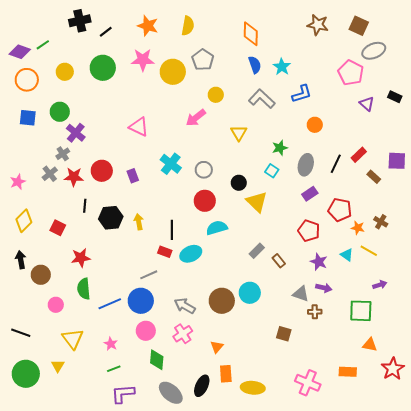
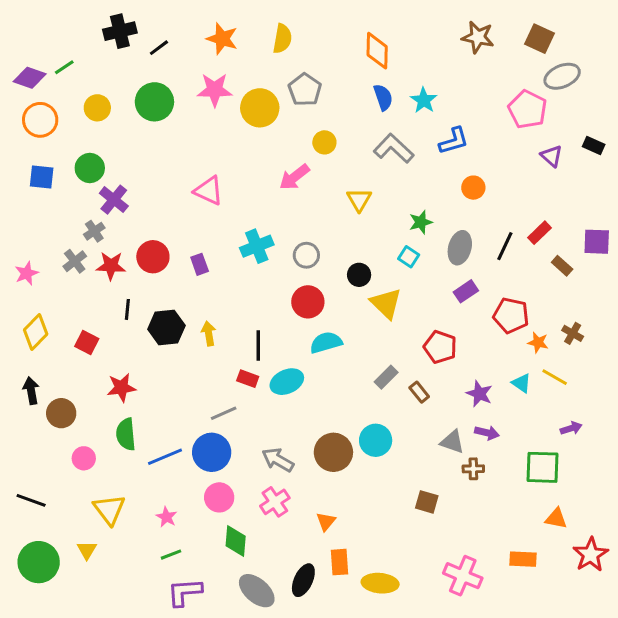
cyan cross: (171, 164) -> (257, 246), turned 30
red pentagon: (309, 231) -> (440, 347), moved

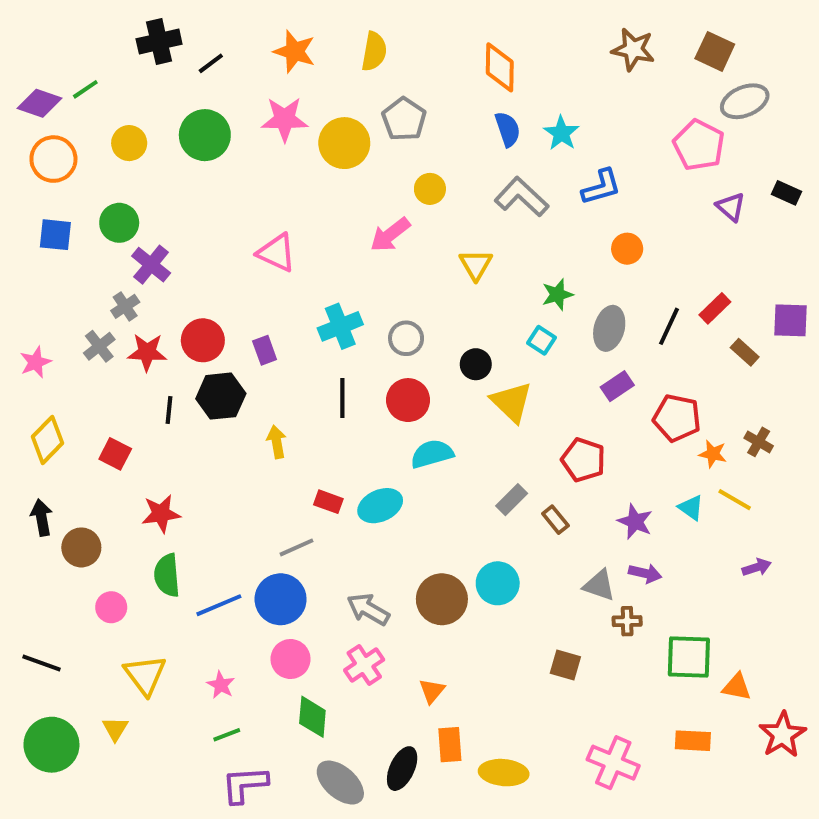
black hexagon: (166, 327) -> (221, 396), moved
black line: (258, 345) -> (342, 398), moved
green square: (543, 467) -> (689, 657), moved

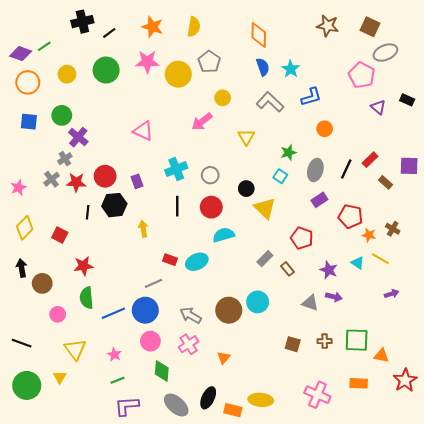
brown cross: (627, 621) -> (325, 341), moved
orange rectangle: (450, 745) -> (233, 410), moved, turned -72

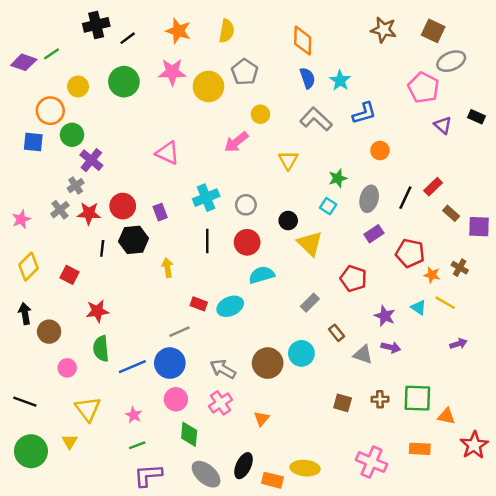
orange circle: (28, 82) -> (50, 111), moved
purple square: (409, 166) -> (479, 227), moved
brown rectangle: (288, 269) -> (336, 333), moved

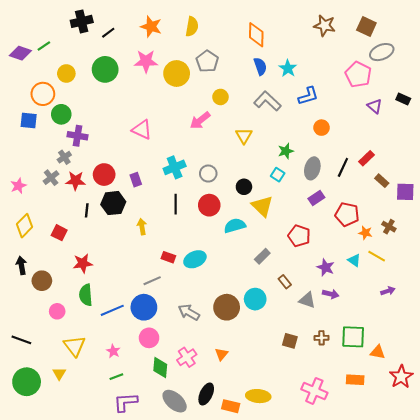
purple cross: (91, 160) -> (78, 136), turned -30
cyan semicircle: (262, 275) -> (235, 226), moved
pink cross: (221, 403) -> (187, 357), moved

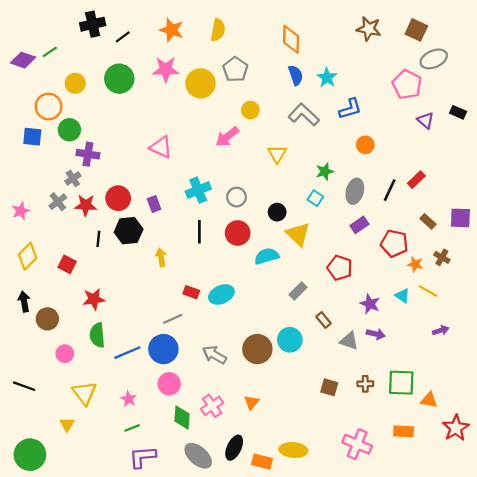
brown rectangle: (382, 181) -> (428, 221), moved
green circle: (27, 382) -> (30, 455), moved

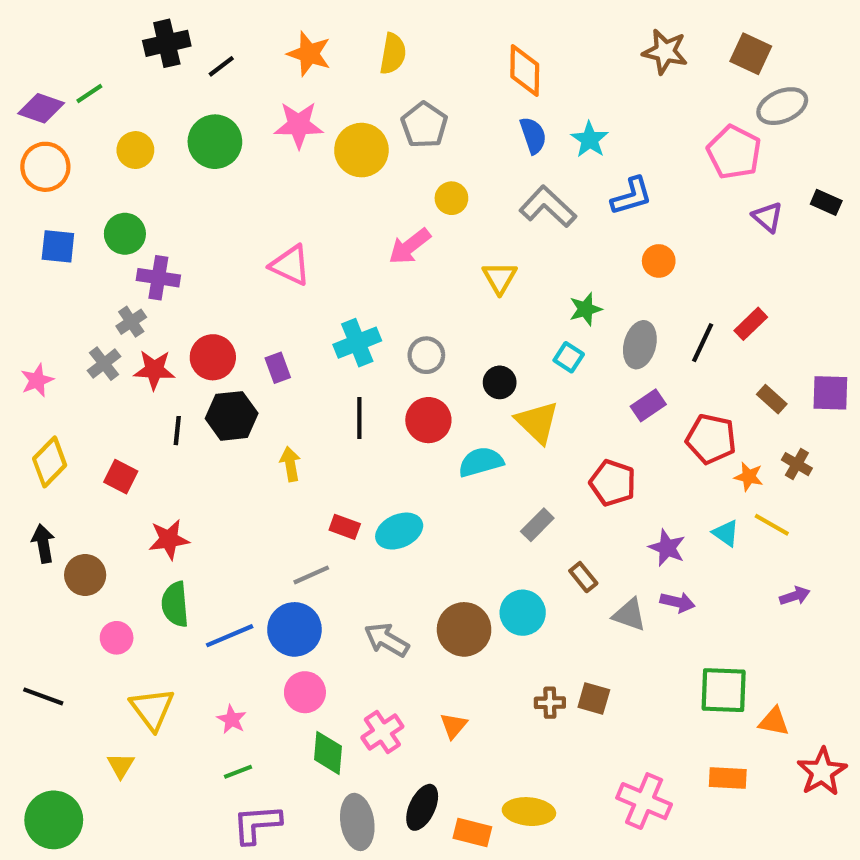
orange circle: (49, 107) -> (45, 167), moved
brown cross: (365, 384) -> (550, 703), moved
gray ellipse: (198, 456) -> (357, 822), turned 40

